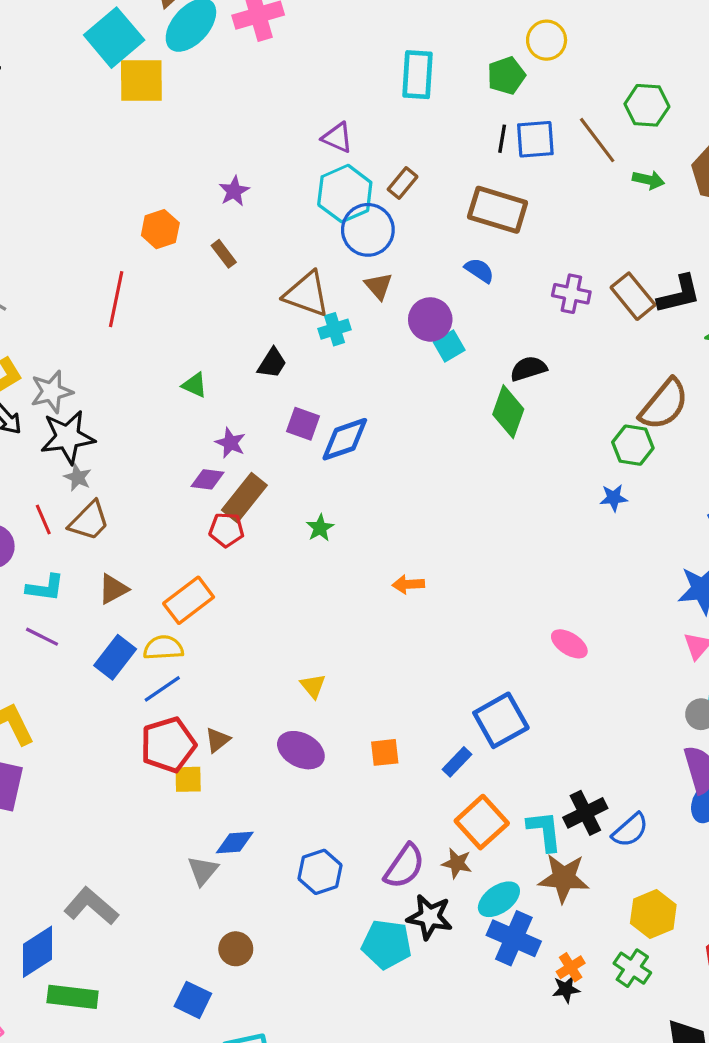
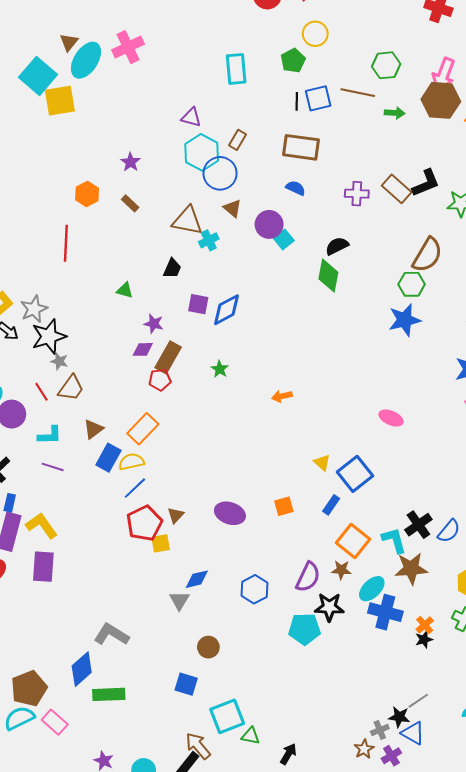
brown line: (597, 140) -> (358, 93), turned -32
blue star: (614, 498) -> (405, 320), size x1.8
blue rectangle: (115, 657) -> (108, 458), moved
yellow triangle: (313, 686) -> (322, 463), moved

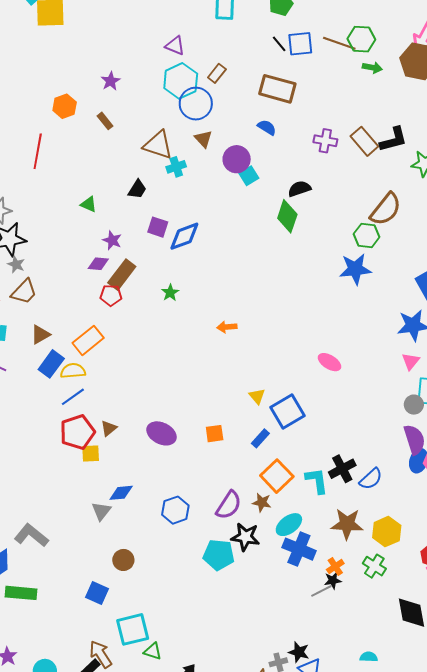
green hexagon: (386, 65) -> (361, 39), moved
black line: (297, 101) -> (279, 44), turned -48
brown star: (411, 569) -> (347, 524), moved
gray line: (418, 701) -> (321, 591), moved

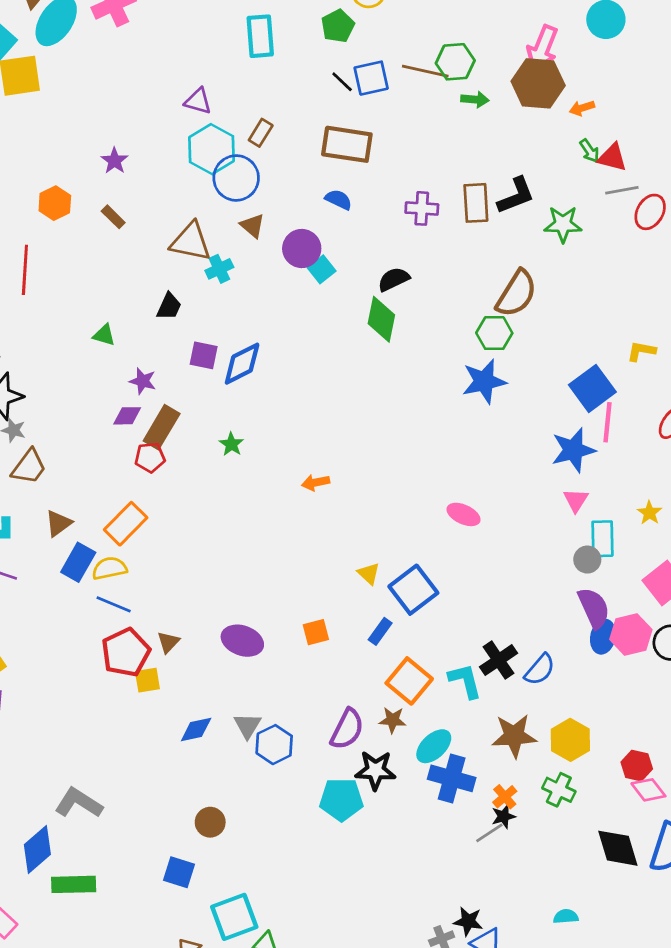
brown rectangle: (364, 141) -> (476, 203), turned 44
blue line: (73, 397) -> (114, 604), turned 65
gray triangle: (101, 511) -> (248, 726), moved

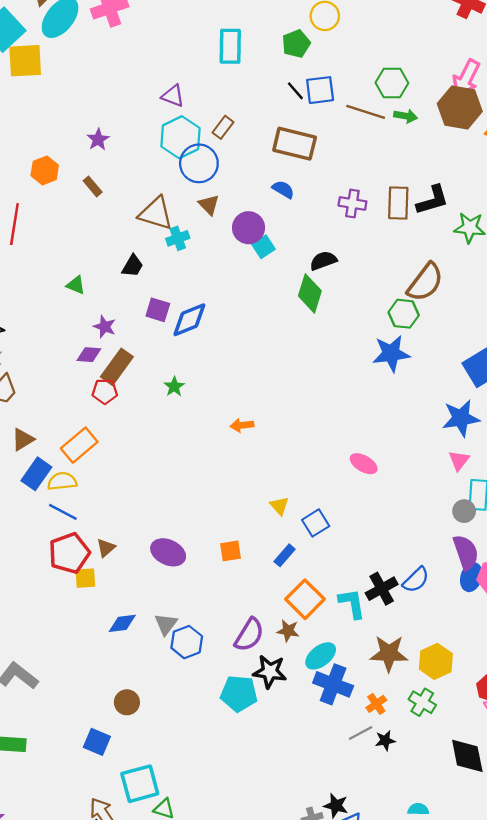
brown line: (425, 71) -> (366, 112), moved
blue square: (413, 590) -> (316, 523), size x0.7
blue semicircle: (540, 670) -> (416, 580), moved
black star: (504, 816) -> (385, 740), moved

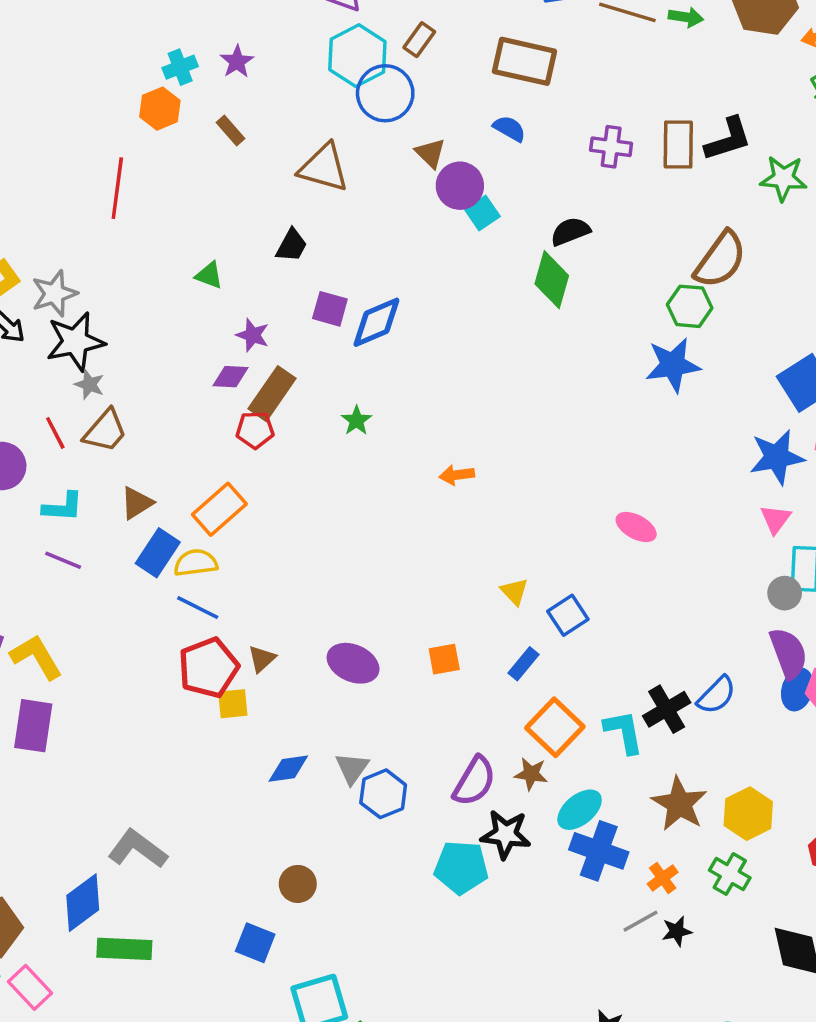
brown triangle: (209, 205) -> (430, 153), moved
cyan cross: (178, 238) -> (180, 67), moved
brown star: (389, 653) -> (679, 804), turned 30

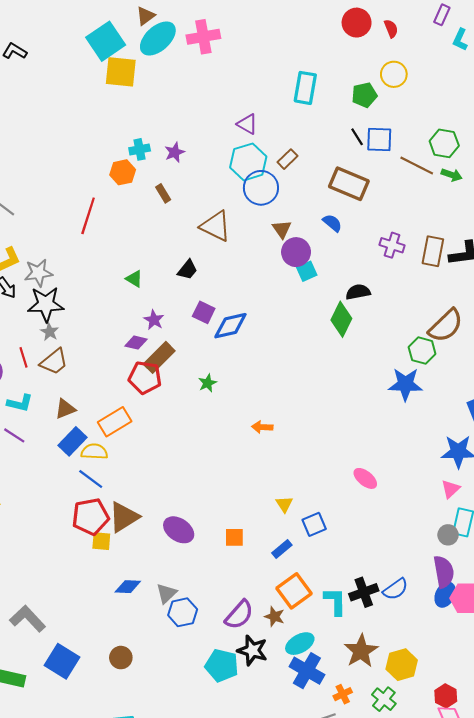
red pentagon: (255, 430) -> (145, 378), size x1.4
brown triangle: (262, 659) -> (124, 517), size x1.8
blue square: (255, 943) -> (62, 661), moved, size x1.4

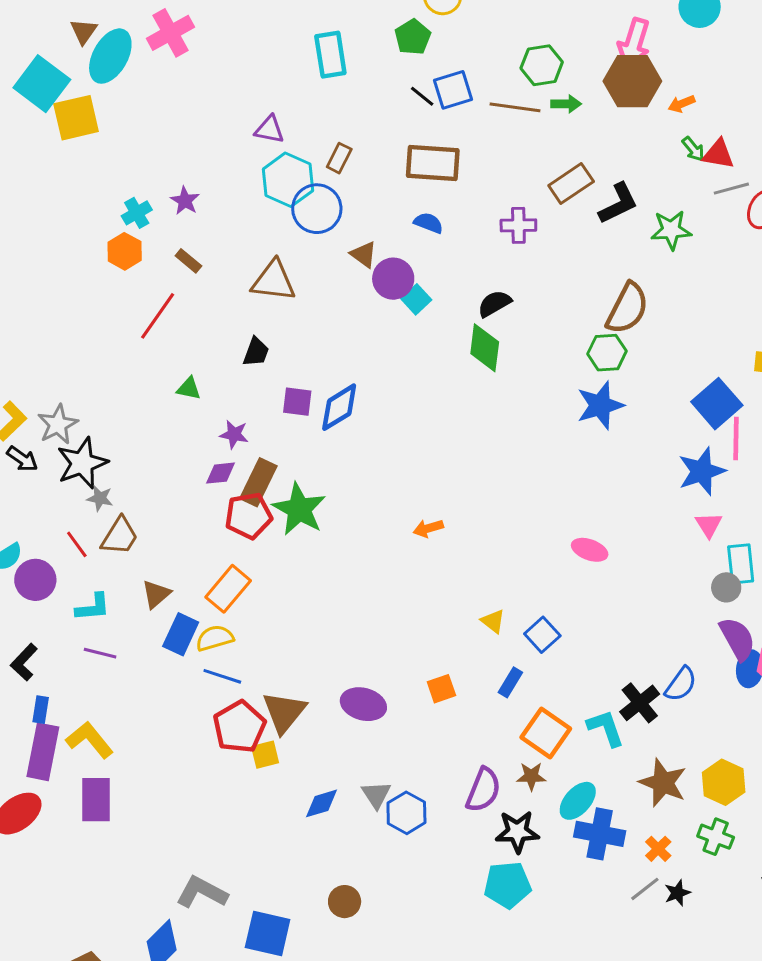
red line: (88, 216) -> (158, 316), moved, turned 36
brown rectangle: (433, 251) -> (571, 184), moved, turned 64
green star: (207, 383) -> (299, 509), moved, size x2.0
cyan pentagon: (222, 665) -> (507, 885), moved

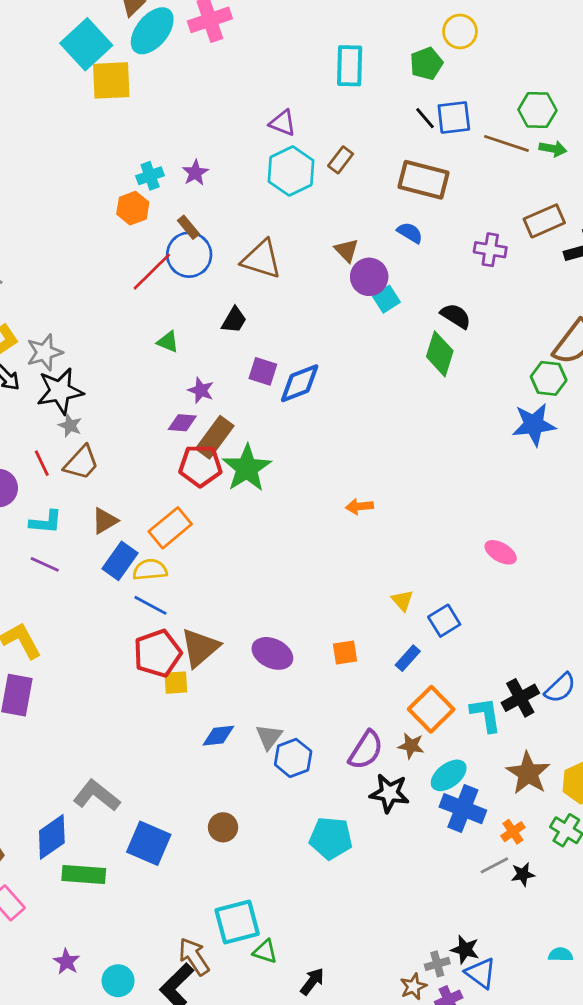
blue circle: (317, 209) -> (189, 255), moved
black semicircle: (494, 304) -> (456, 316), turned 52
cyan pentagon: (507, 885) -> (331, 838), moved

